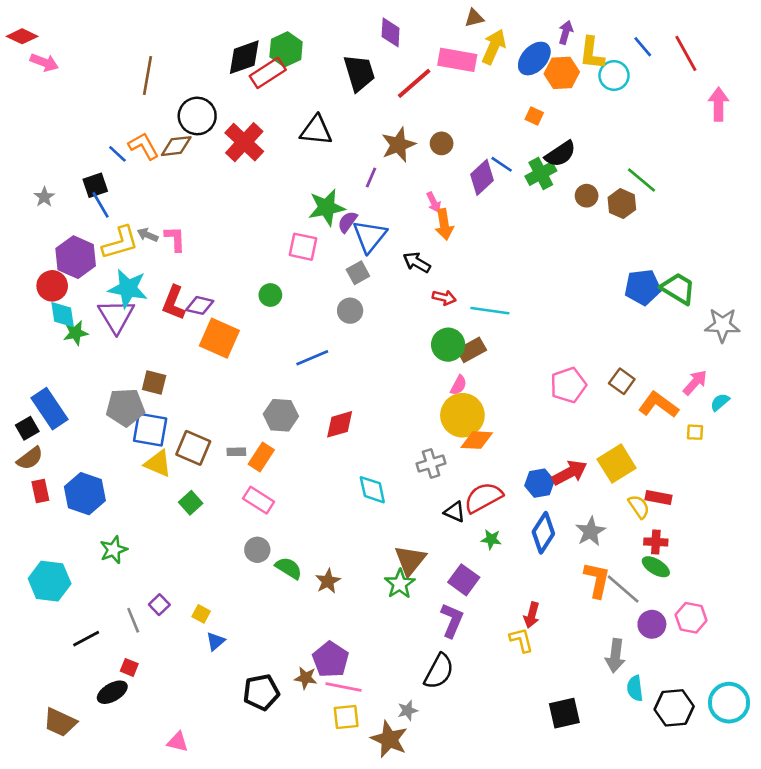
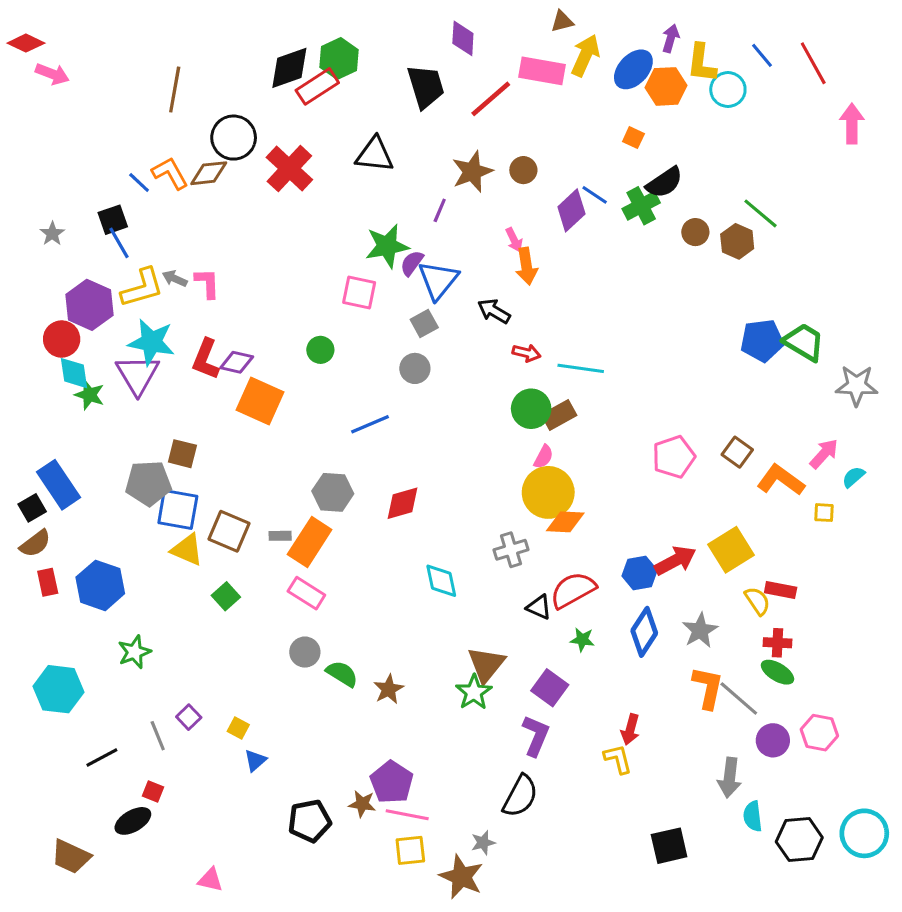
green star: (76, 333) -> (89, 395), turned 30
orange rectangle: (261, 457) -> (310, 542), size x1.4

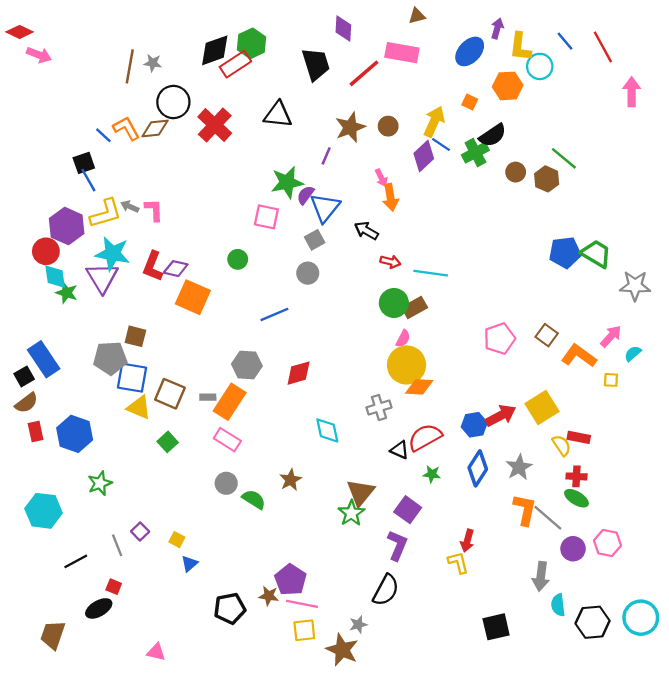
yellow arrow: (585, 55) -> (434, 122), moved
orange hexagon: (666, 86) -> (508, 86), moved
gray star: (52, 234) -> (153, 63), moved, turned -30
brown star: (389, 689) -> (291, 480), moved
brown trapezoid: (71, 857) -> (53, 635), turned 84

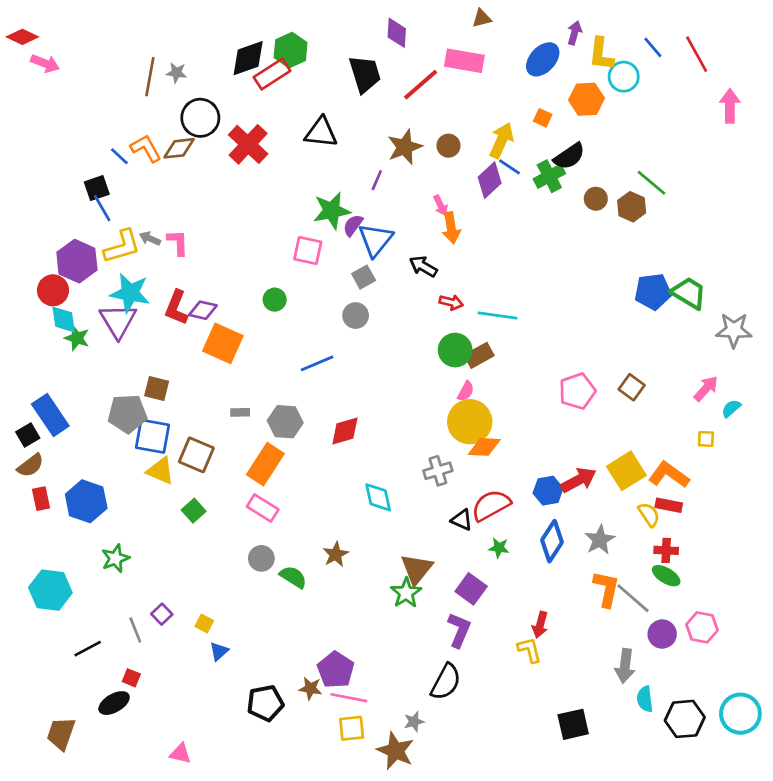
orange L-shape: (579, 356) -> (669, 475), moved
gray rectangle: (208, 397) -> (240, 412), moved

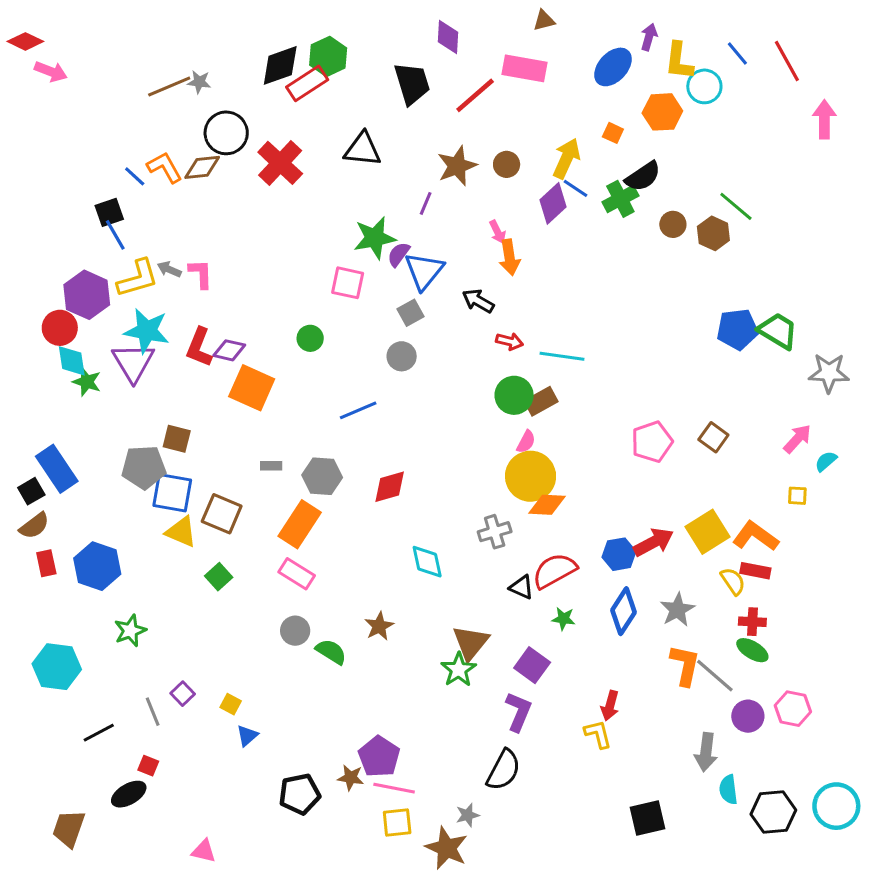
brown line: (150, 77) -> (169, 86), turned 57

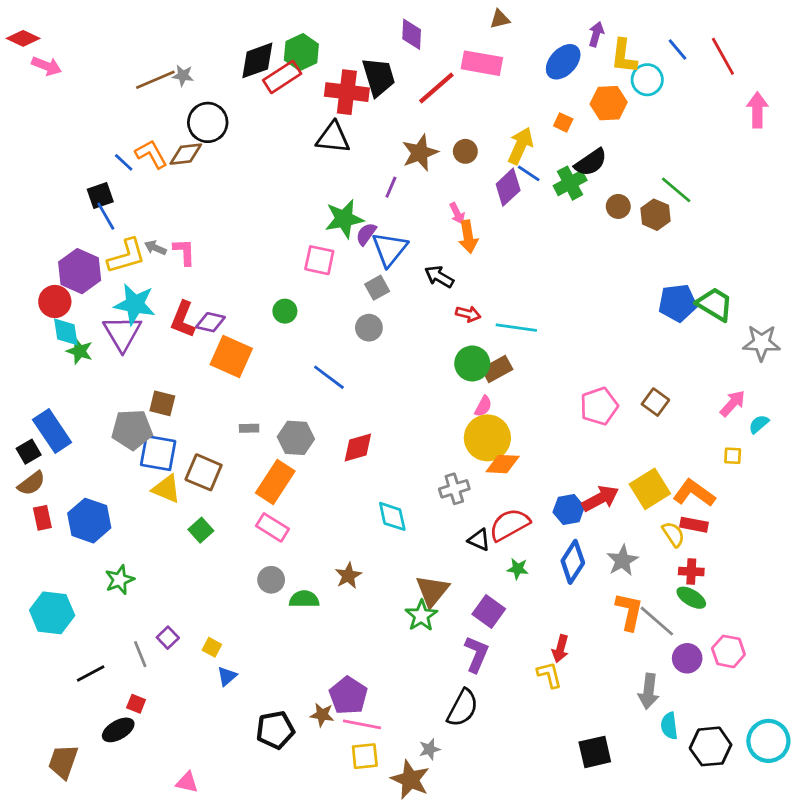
red cross: (280, 163) -> (347, 92), moved, turned -36
blue line: (358, 410) -> (329, 377), turned 60
green semicircle: (331, 652) -> (304, 599), turned -32

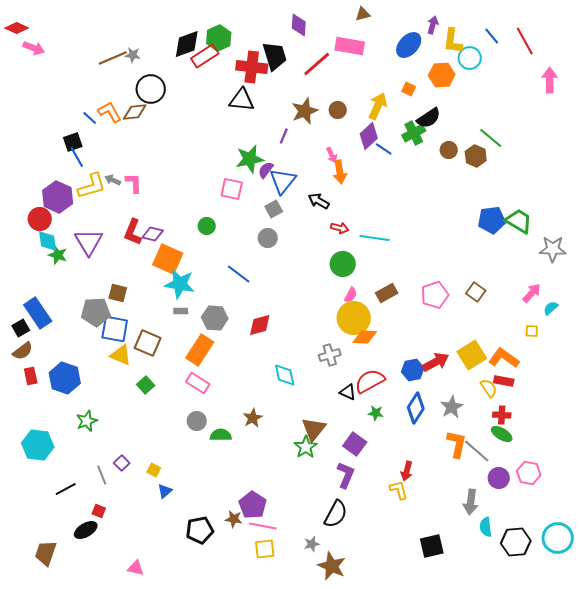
blue line: (529, 173) -> (384, 149), moved
cyan star: (135, 304) -> (180, 284), moved
brown rectangle: (497, 369) -> (387, 293), moved
brown star: (410, 780) -> (332, 566), moved

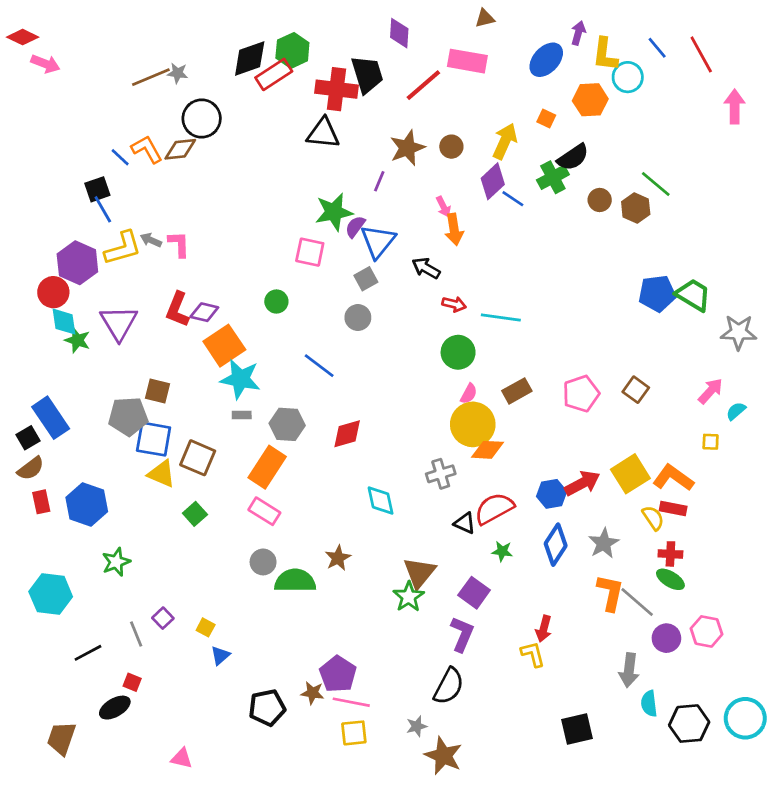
orange square: (168, 259) -> (224, 346), turned 32
green semicircle: (221, 435) -> (295, 581), size x1.4

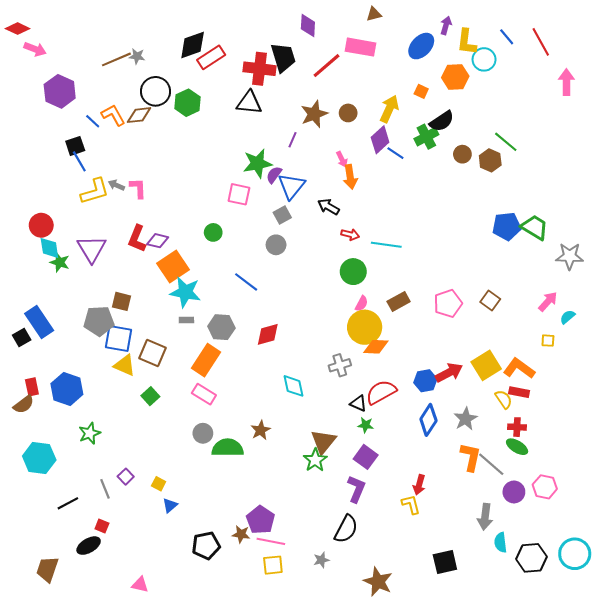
green hexagon: (292, 50) -> (187, 103), moved
purple hexagon: (77, 263) -> (60, 91), moved
brown semicircle: (31, 468) -> (24, 404), moved
green star: (502, 551) -> (366, 425), moved
brown star: (443, 756) -> (378, 582), moved

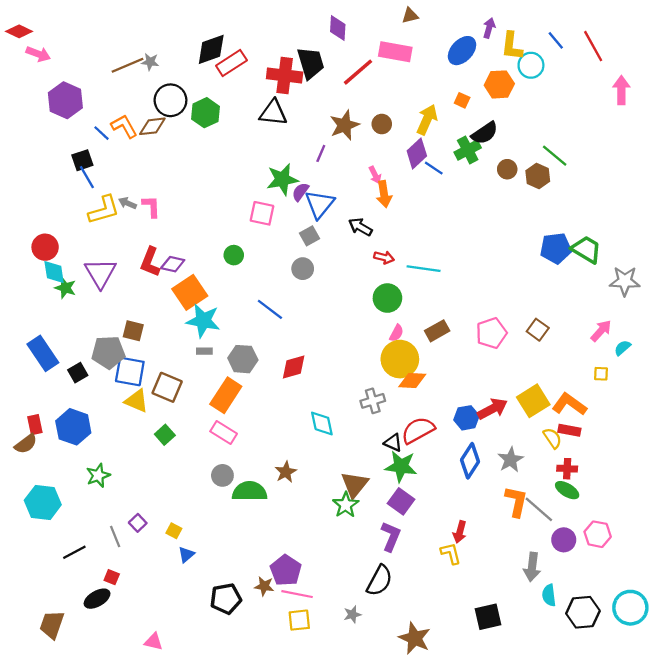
black square: (22, 338) -> (78, 373), moved
green star: (366, 425) -> (401, 466), size x1.8

